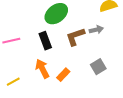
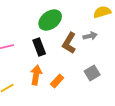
brown L-shape: (75, 37) -> (69, 43), turned -40
orange arrow: (42, 69) -> (36, 75), turned 36

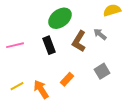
gray arrow: (90, 36) -> (100, 34), turned -128
orange arrow: (36, 75) -> (41, 89), moved, turned -42

